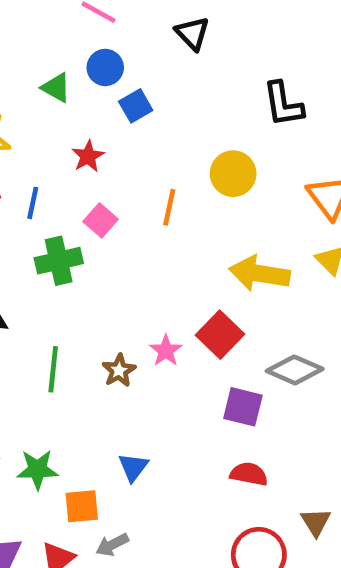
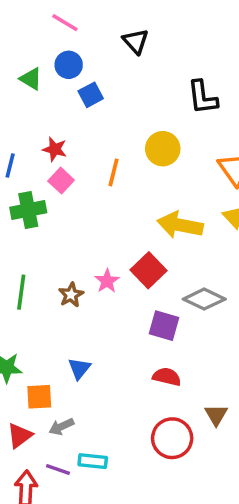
red star: (88, 156) -> (55, 149), moved, turned -30

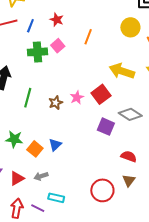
yellow circle: (163, 149) -> (130, 27), moved
pink square: (61, 181) -> (58, 46), moved
red semicircle: (167, 377) -> (129, 156), moved
orange square: (39, 397) -> (35, 149), moved, turned 35
purple line: (58, 469) -> (38, 208), moved

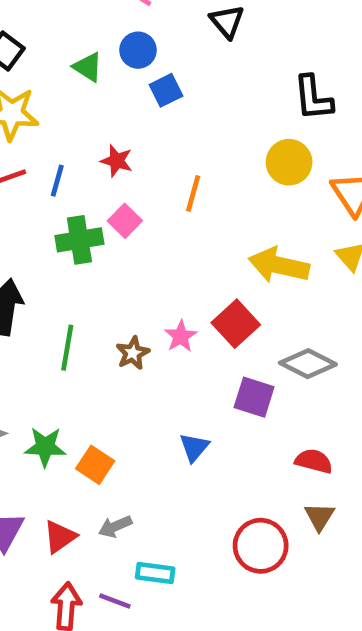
blue triangle: (55, 145) -> (194, 447), moved

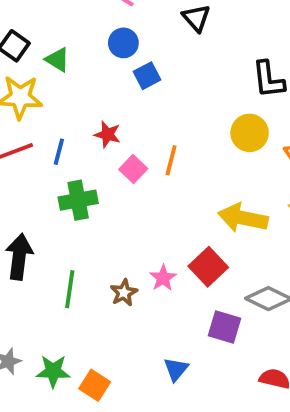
green triangle: (88, 67) -> (57, 60), moved
pink square: (125, 221) -> (133, 169), moved

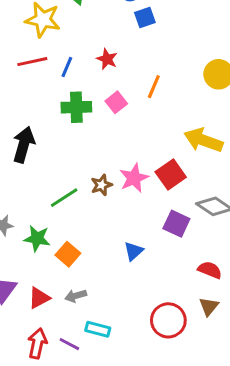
pink square: (133, 169) -> (116, 102), moved
pink star: (163, 278) -> (134, 178), size x1.4
green line: (70, 289) -> (64, 198), moved, turned 40

